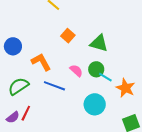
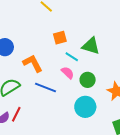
orange square: (68, 36) -> (60, 38), turned 32
green circle: (96, 69) -> (88, 80), moved
cyan line: (105, 77) -> (72, 57), moved

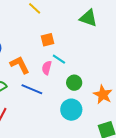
green triangle: (91, 46) -> (88, 18), moved
pink semicircle: (68, 73) -> (47, 68), moved, turned -120

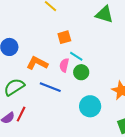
orange L-shape: (20, 65) -> (37, 63), turned -35
green circle: (74, 83) -> (81, 72), moved

